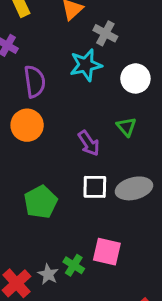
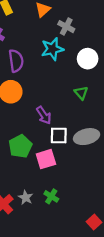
purple arrow: (89, 143) -> (44, 115), moved
pink square: (107, 252) -> (46, 159), moved, turned -30
green cross: (74, 265) -> (51, 196), moved

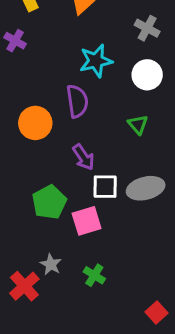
gray cross: (66, 27) -> (147, 28), moved
purple semicircle: (16, 61) -> (77, 101), moved
gray star: (26, 197) -> (51, 264), moved

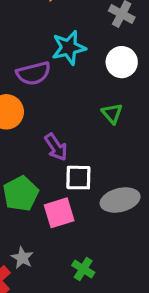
purple semicircle: (77, 101) -> (33, 73), moved, turned 84
gray ellipse: (146, 188) -> (120, 200), moved
green cross: (94, 275) -> (83, 269), moved

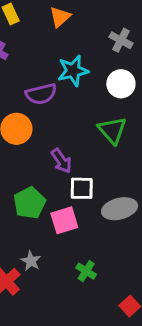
green triangle: (112, 113) -> (112, 130), size x1.5

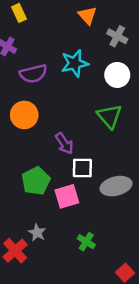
orange triangle: (60, 17) -> (88, 16), moved, turned -30
purple semicircle: (41, 94) -> (33, 74), moved

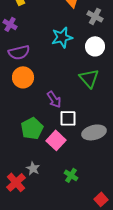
purple semicircle: (33, 74) -> (19, 52), moved
pink square: (67, 196) -> (56, 140), turned -30

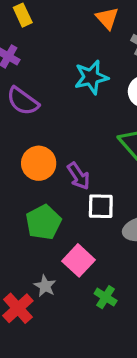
purple semicircle: (19, 52) -> (23, 101), turned 50
orange circle: (23, 77) -> (39, 163), moved
pink square: (56, 140) -> (78, 260), moved

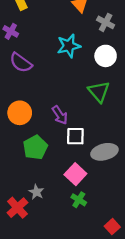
orange circle: (39, 163) -> (20, 113), moved
pink square: (78, 260) -> (75, 174), moved

